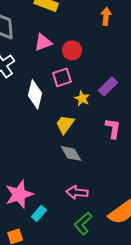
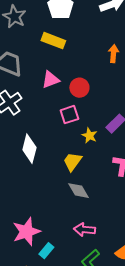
white diamond: (35, 94) -> (29, 149), moved

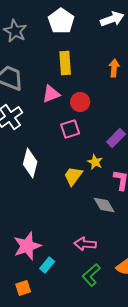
yellow rectangle: (53, 41) -> (65, 63), moved, turned 65
yellow star: (89, 136) -> (95, 162), moved
gray diamond: (78, 191) -> (104, 205), moved

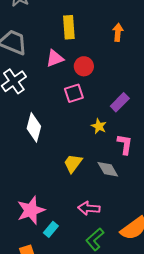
yellow trapezoid: (73, 176) -> (73, 163), moved

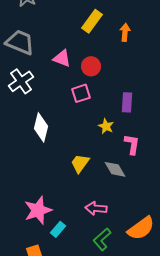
yellow rectangle: (69, 27) -> (92, 21), moved, turned 40
pink triangle: (55, 58) -> (62, 58), turned 42
purple rectangle: (120, 102) -> (127, 102), turned -42

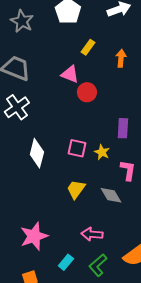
yellow rectangle: (92, 21) -> (88, 47), size x0.7
pink triangle: (62, 58) -> (70, 74), moved
pink square: (81, 93) -> (77, 148), moved, turned 30
cyan rectangle: (58, 229) -> (66, 262), moved

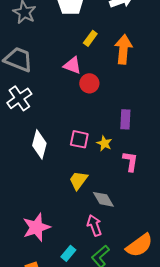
orange arrow: (121, 58) -> (123, 49), size x1.6
gray diamond: (111, 195) -> (103, 199), moved
pink arrow: (92, 234) -> (94, 225), turned 65

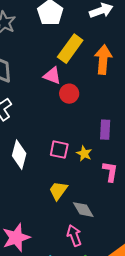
yellow rectangle: (90, 38) -> (70, 49), size x1.8

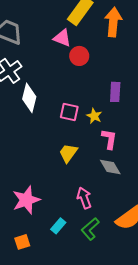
white diamond: (19, 155) -> (29, 98), moved
pink L-shape: (110, 172) -> (109, 139), moved
gray diamond: (83, 210) -> (110, 167), moved

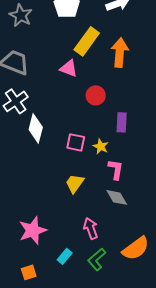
red circle: (79, 56) -> (96, 95), moved

